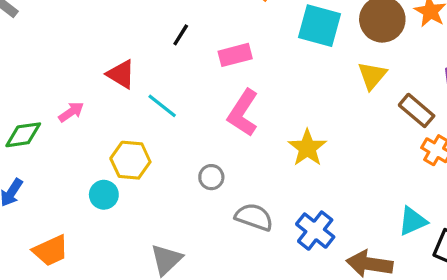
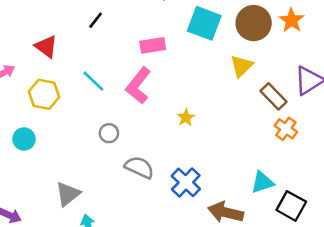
pink rectangle: (235, 55) -> (153, 45), moved
cyan line: (162, 106) -> (93, 81), moved
yellow star: (307, 148) -> (186, 118), size x0.6
yellow hexagon: (130, 160) -> (44, 94), moved

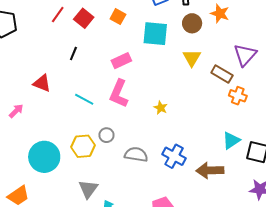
brown circle: (254, 23) -> (192, 23), size x0.7
yellow hexagon: (44, 94) -> (83, 146), moved
cyan circle: (24, 139) -> (44, 157), size x1.8

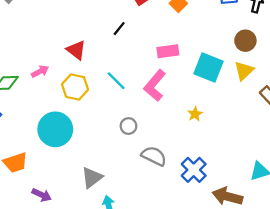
brown circle: (192, 23) -> (245, 41), moved
cyan square: (155, 34) -> (209, 67), moved
yellow hexagon: (83, 146) -> (75, 87), moved

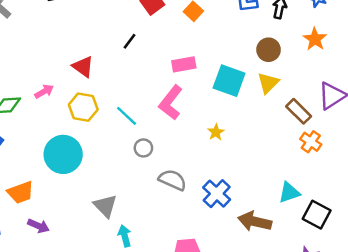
cyan line: (116, 81) -> (127, 116), moved
gray triangle: (92, 178) -> (105, 206), turned -35
purple arrow: (42, 195) -> (38, 226), moved

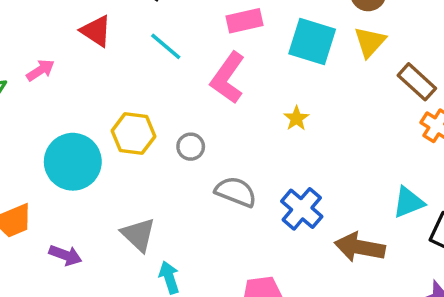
yellow hexagon: (83, 107) -> (133, 134), moved
cyan line: (127, 116) -> (166, 46), moved
purple arrow: (38, 226) -> (65, 255), moved

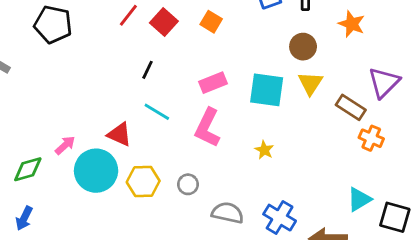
red triangle: (96, 31) -> (119, 134), moved
cyan circle: (73, 162) -> (96, 171), moved

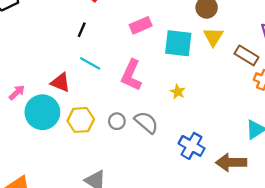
pink rectangle: (213, 83) -> (141, 25), moved
gray semicircle: (228, 213) -> (146, 122), moved, turned 30

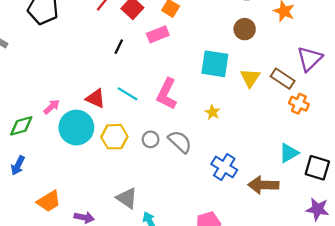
pink rectangle: (141, 25) -> (158, 34), moved
yellow triangle: (213, 37) -> (250, 78), moved
cyan line: (90, 63) -> (127, 94), moved

